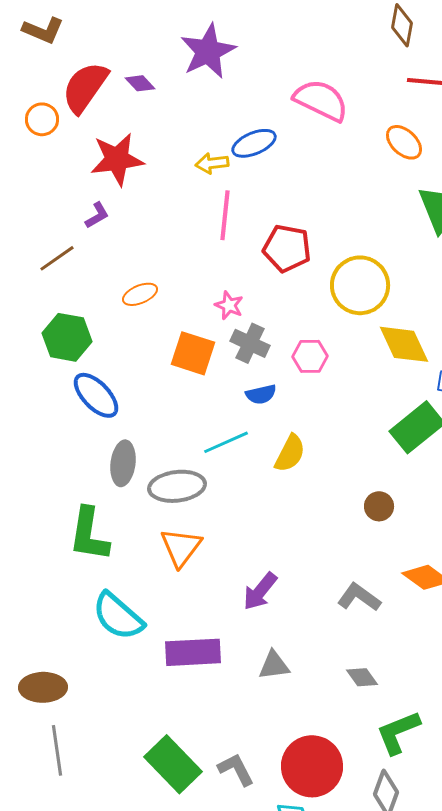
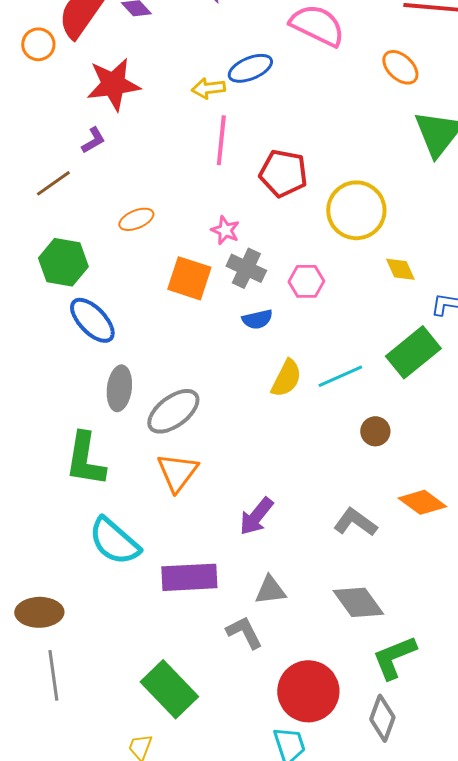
yellow diamond: (404, 344) -> (400, 269), size x0.6
cyan line: (226, 442) -> (340, 376), moved
gray ellipse: (177, 486) -> (173, 411), turned -30
gray diamond: (362, 677) -> (358, 602), size x1.6
gray L-shape: (236, 769) -> (244, 632), moved

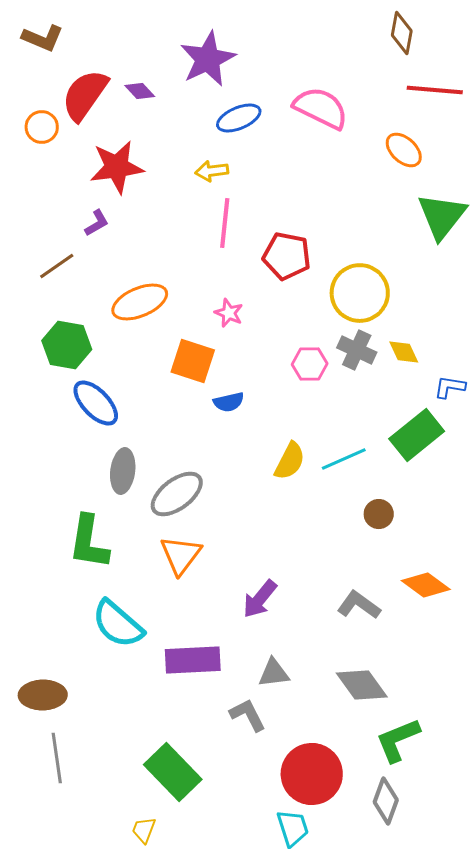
blue ellipse: (250, 68) -> (239, 118), moved
orange ellipse: (136, 219) -> (140, 302), size x1.6
gray cross: (246, 268) -> (357, 350), moved
blue semicircle: (257, 319) -> (229, 402), moved

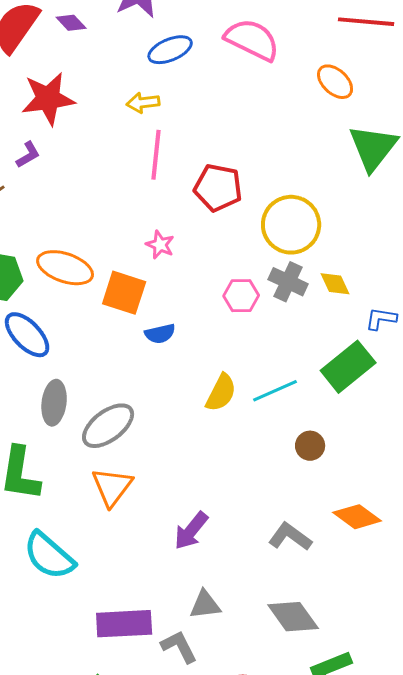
orange ellipse: (140, 302) -> (65, 268), moved, turned 42
purple rectangle: (193, 660) -> (124, 624), moved

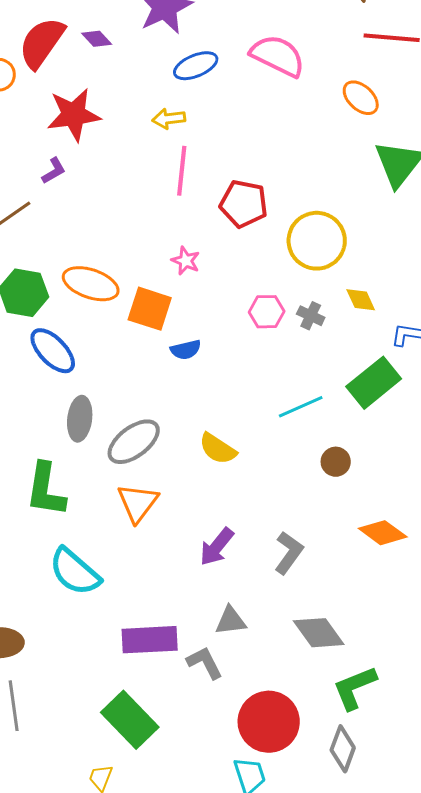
gray cross: (288, 282) -> (311, 316), moved, size x0.7
yellow semicircle: (221, 393) -> (218, 449), moved, turned 96
gray L-shape: (290, 537) -> (289, 553), moved, turned 90

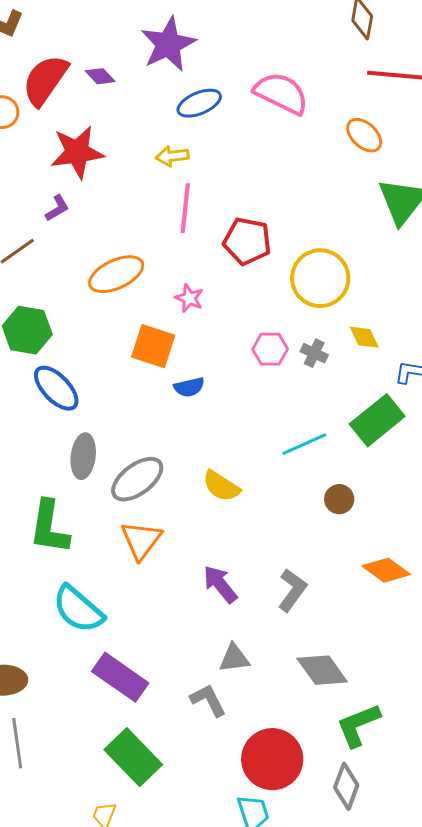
orange ellipse: (91, 284) -> (116, 274), moved, turned -44
purple arrow: (217, 547) -> (220, 584), turned 102
purple rectangle: (150, 640) -> (120, 677), moved, turned 38

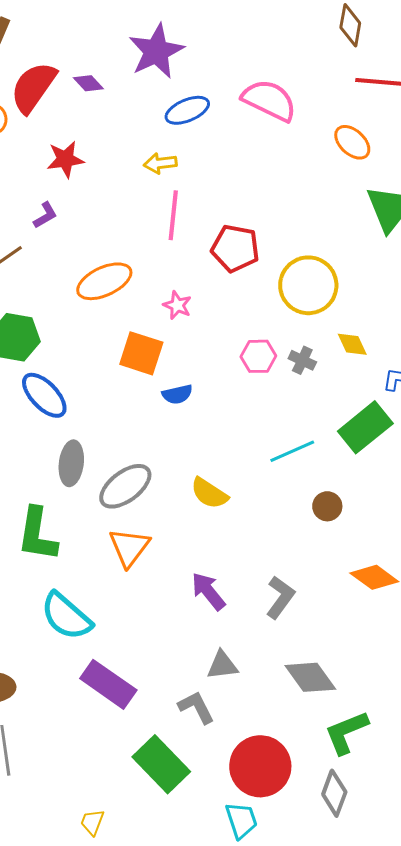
red star: (77, 152) -> (65, 159), size x0.7
green rectangle: (133, 757) -> (161, 764), moved

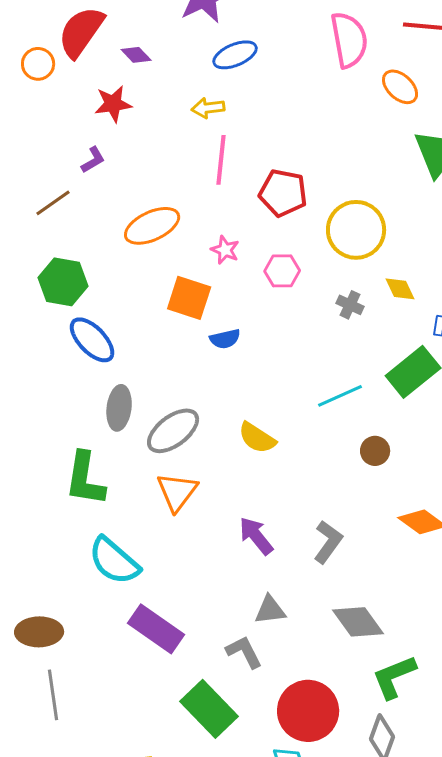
purple diamond: (88, 83) -> (136, 55), moved
pink semicircle: (269, 100) -> (349, 40), moved, turned 54
pink hexagon: (258, 356) -> (282, 271), moved

